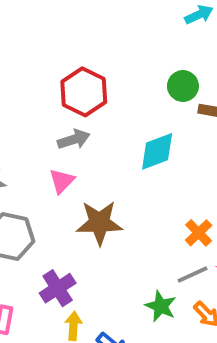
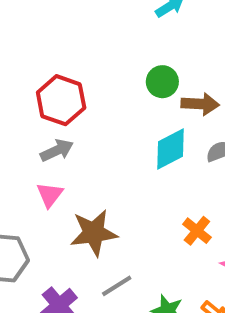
cyan diamond: (157, 151) -> (170, 149), moved
gray line: (193, 274) -> (117, 286), moved

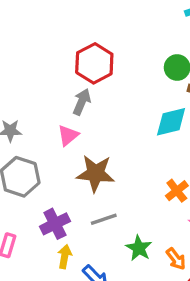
gray arrow: (57, 150) -> (82, 102), turned -55

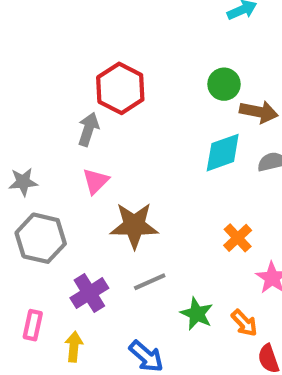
gray arrow: (82, 102) -> (88, 129), moved
yellow arrow: (65, 257) -> (74, 347), moved

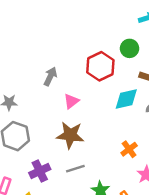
green circle: (224, 84) -> (130, 48), moved
red hexagon: (120, 88) -> (100, 66), moved
pink triangle: (96, 181) -> (71, 101), moved

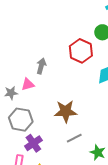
pink triangle: (71, 101) -> (28, 84), moved, turned 32
purple cross: (40, 171) -> (33, 143), moved

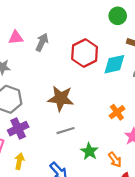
red hexagon: (81, 51) -> (85, 53), moved
pink triangle: (28, 84) -> (16, 38), moved

